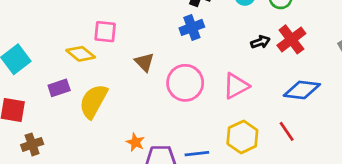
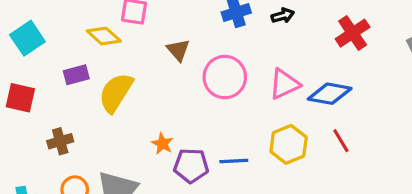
black arrow: (260, 42) -> (283, 16), moved
blue diamond: (302, 90) -> (330, 94), moved
brown cross: (32, 144) -> (60, 141), moved

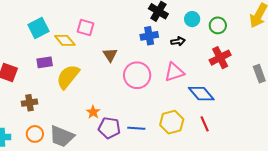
cyan square: (27, 38) -> (38, 28), moved
pink triangle: (284, 84) -> (174, 72), moved
blue diamond: (330, 94) -> (201, 94), turned 32

